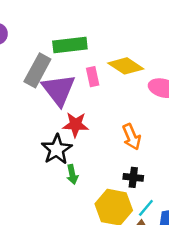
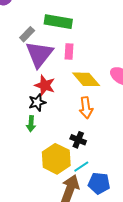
yellow diamond: (126, 66) -> (86, 79), moved
gray rectangle: (37, 70) -> (27, 34), size x0.6
black star: (57, 149) -> (37, 102), moved, size x0.7

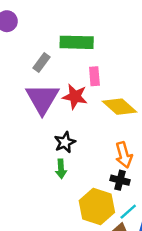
purple triangle: (39, 54) -> (42, 99), moved
red star: (45, 85) -> (75, 97), moved
orange arrow: (86, 108) -> (124, 155), moved

